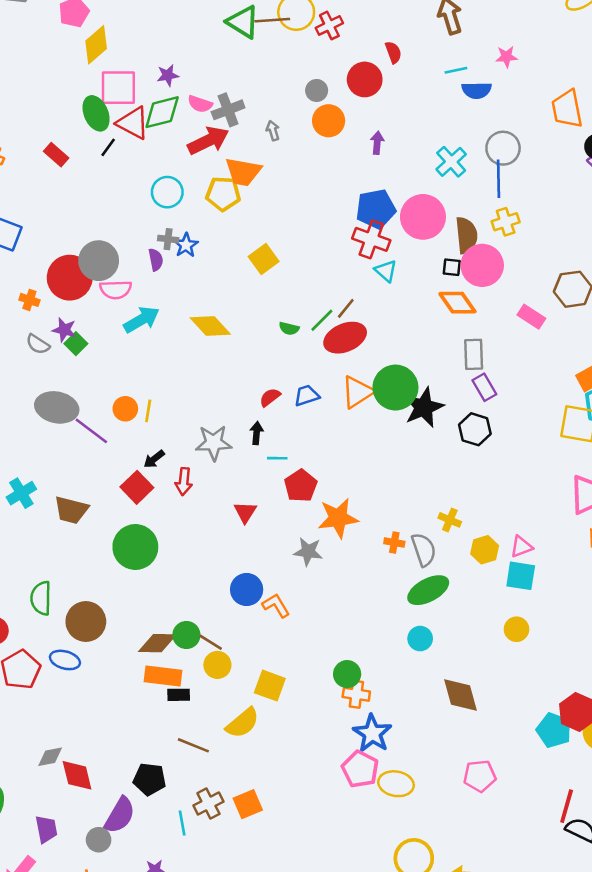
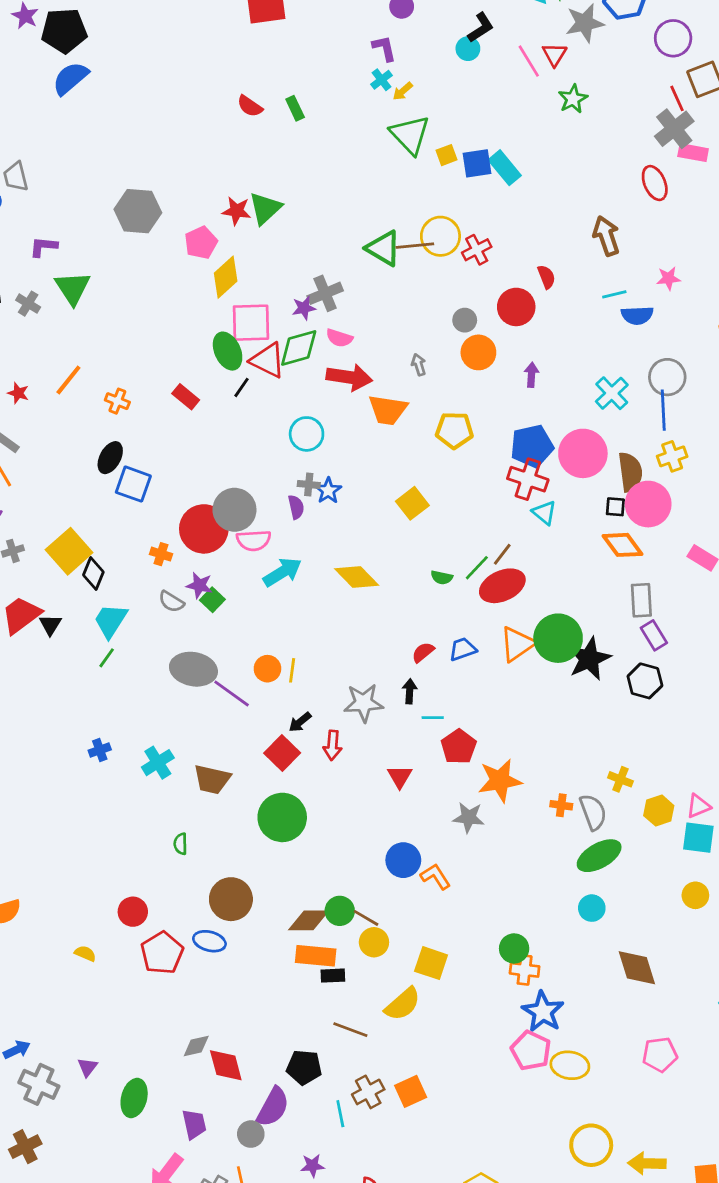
gray cross: (228, 110) -> (325, 293), moved
red arrow: (208, 141) -> (349, 377), turned 36
yellow pentagon: (223, 194) -> (454, 430), moved
green semicircle: (41, 598) -> (181, 844), moved, size x0.6

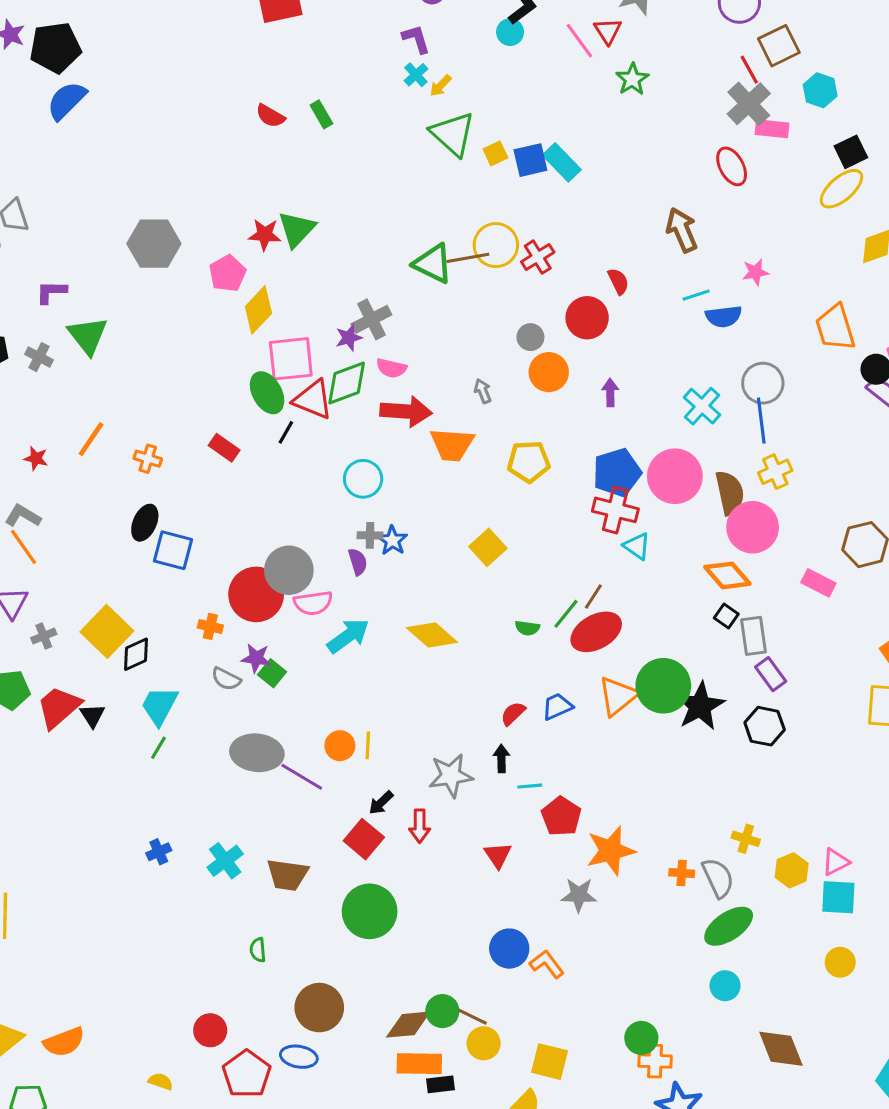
black square: (615, 507) -> (726, 616), moved, turned 35
black diamond: (93, 573) -> (136, 654), turned 48

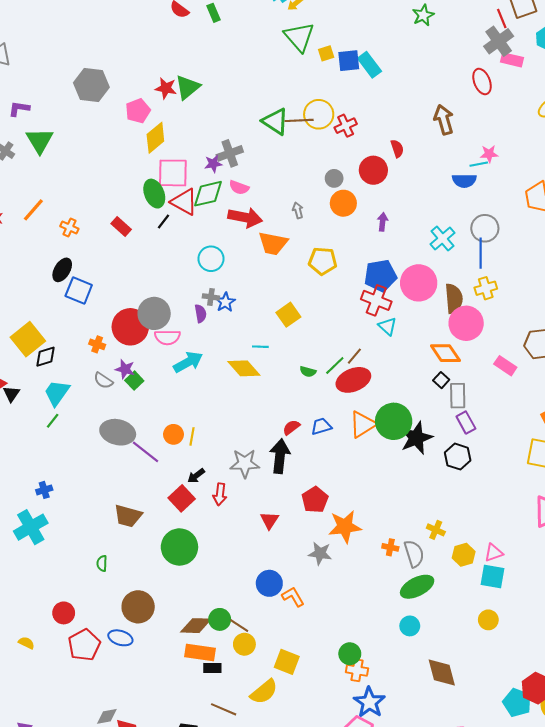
cyan line: (696, 295) -> (479, 164), moved
black arrow: (501, 758) -> (280, 456), size x1.8
cyan line: (530, 786) -> (260, 347), moved
cyan cross: (225, 861) -> (31, 527), moved, size x1.4

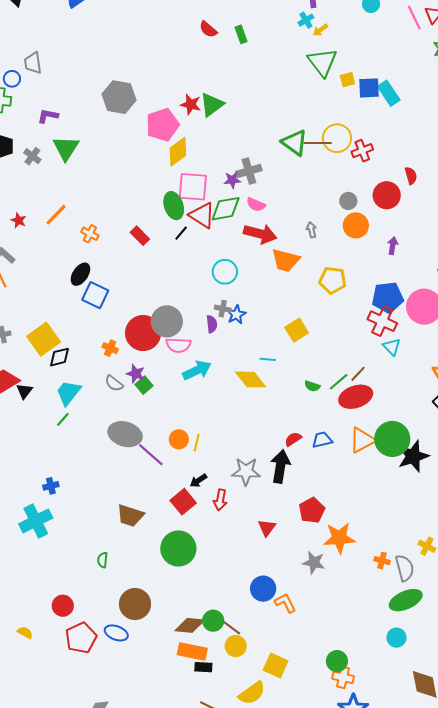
pink pentagon: (138, 111) -> (162, 125), size x1.4

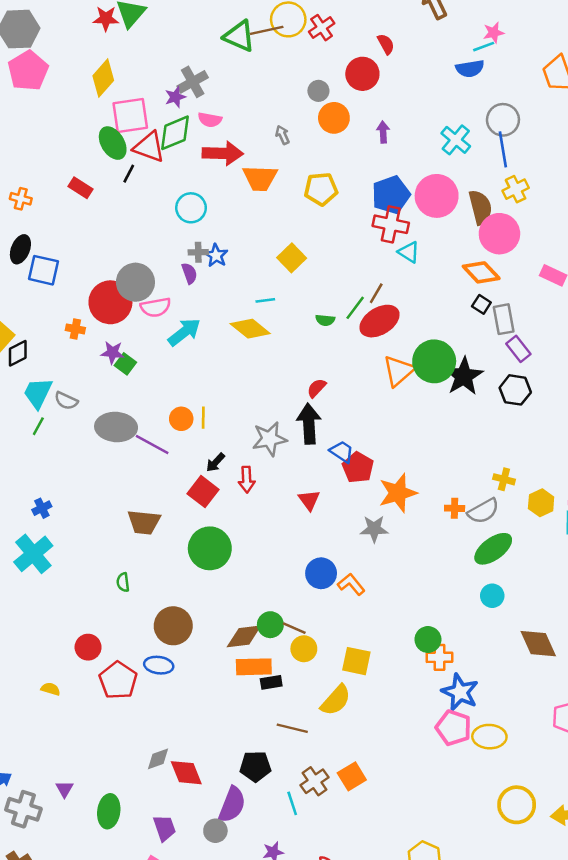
pink pentagon: (162, 125) -> (28, 71), moved
gray semicircle: (114, 383) -> (66, 401), moved
blue trapezoid: (322, 440) -> (342, 452), moved, turned 60
gray semicircle: (405, 568) -> (483, 511), turned 88

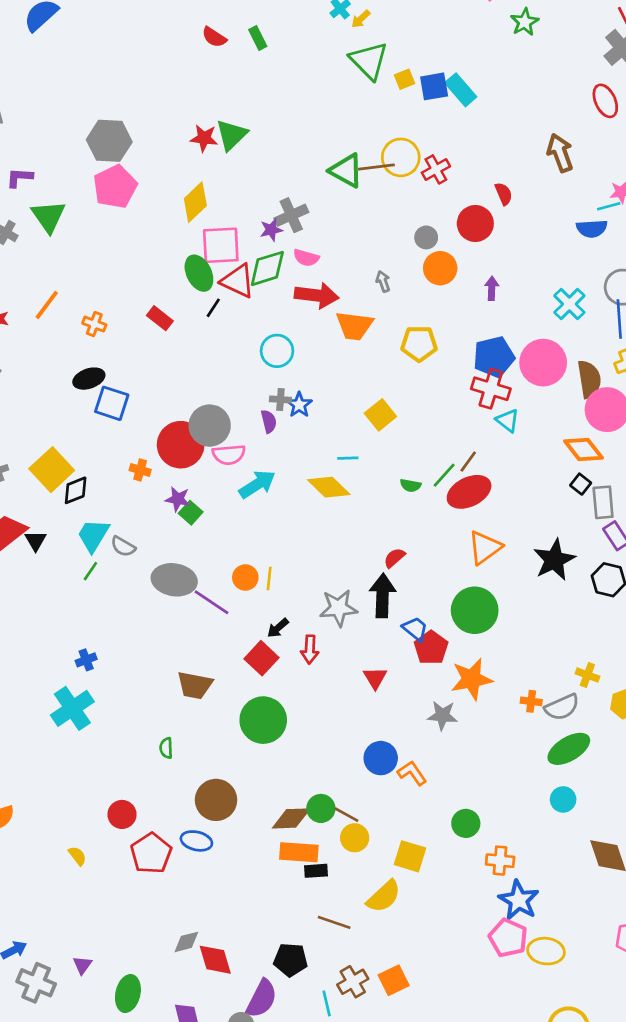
black ellipse: (20, 249) -> (89, 379), turned 44
green circle: (434, 361) -> (475, 610), moved
green circle: (428, 640) -> (466, 823), moved
yellow semicircle: (51, 689) -> (77, 856), turned 30

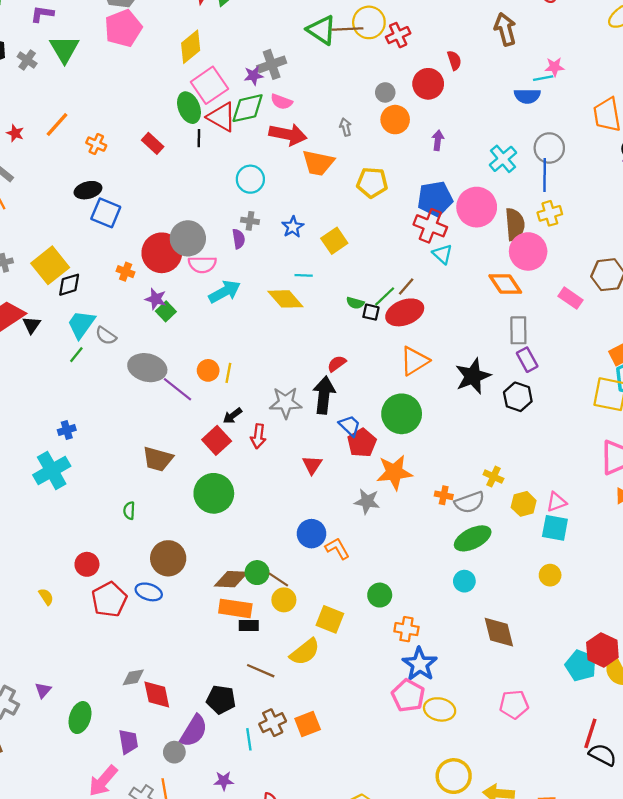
pink square: (221, 245) -> (209, 85), turned -36
black line: (213, 308) -> (199, 138), turned -36
blue star: (299, 405) -> (293, 227), moved
black square: (581, 484) -> (371, 312), moved, turned -30

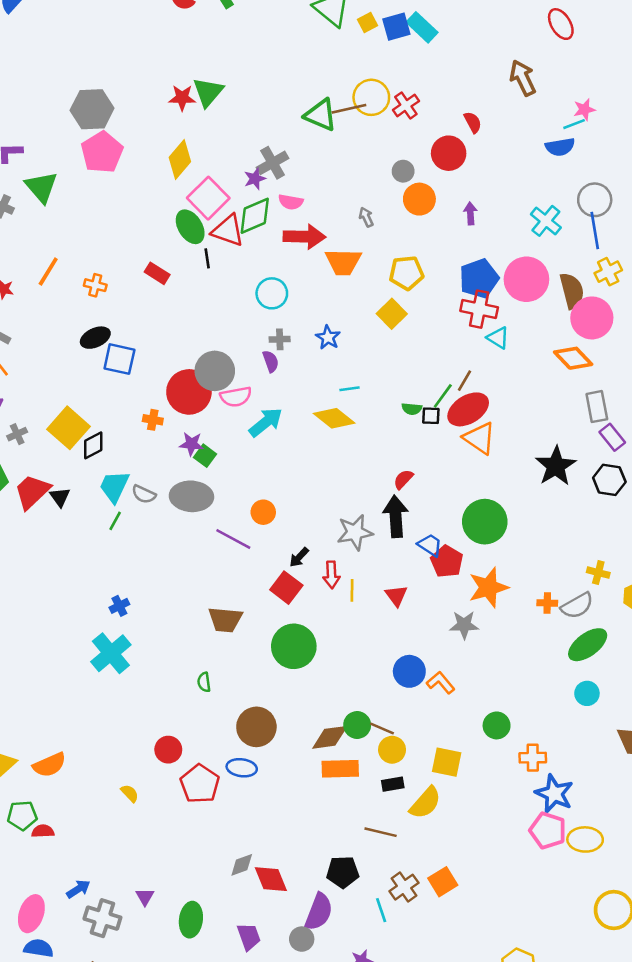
yellow square: (334, 241) -> (392, 314), moved
orange triangle: (414, 361) -> (479, 438), moved, turned -44
gray ellipse: (147, 368) -> (191, 496), moved
yellow line: (228, 373) -> (352, 590), moved
black rectangle: (249, 625) -> (393, 784), moved

